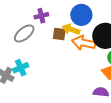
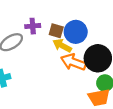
brown square: (59, 34) -> (56, 31), moved

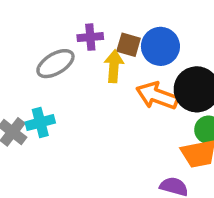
yellow arrow: (62, 46) -> (114, 66), moved, turned 66

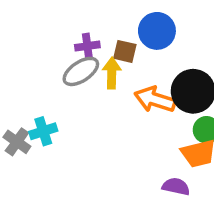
blue circle: (160, 46) -> (157, 31), moved
gray ellipse: (55, 64) -> (81, 71), moved

